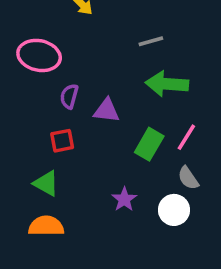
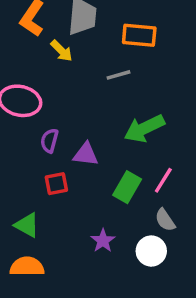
gray line: (151, 41) -> (118, 75), moved
green arrow: (167, 84) -> (144, 128), turned -30
red square: (62, 141) -> (56, 184), moved

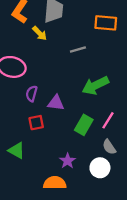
orange rectangle: (139, 35) -> (106, 23), moved
orange semicircle: (27, 267) -> (55, 183), moved

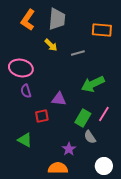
yellow arrow: (40, 33) -> (51, 45), moved
purple semicircle: (32, 94) -> (26, 91), moved, turned -32
gray semicircle: (109, 147) -> (90, 137), moved
white circle: (100, 168) -> (104, 166), moved

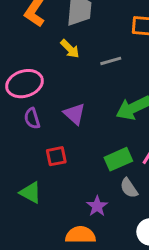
pink ellipse: (21, 68) -> (24, 84), turned -30
purple triangle: (59, 99) -> (74, 114), moved, turned 35
green rectangle: (83, 118) -> (118, 159), turned 36

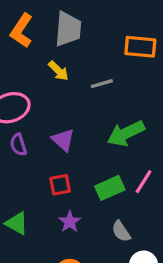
red square: (56, 156) -> (60, 185), moved
gray semicircle: (129, 188) -> (121, 231), moved
purple star: (97, 206) -> (70, 222), moved

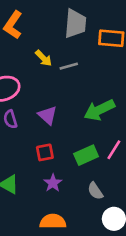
gray trapezoid: (68, 29) -> (75, 24), moved
gray line: (102, 84) -> (69, 66), moved

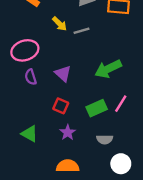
red square: (45, 152) -> (61, 106), turned 35
gray semicircle: (95, 191) -> (105, 139), turned -56

